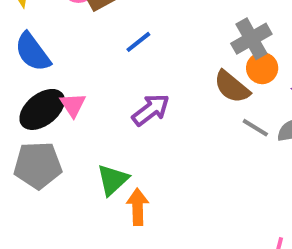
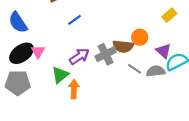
gray cross: (251, 39) -> (106, 54), moved
brown semicircle: (232, 87) -> (123, 46), turned -36
green triangle: (113, 180) -> (60, 75), moved
orange arrow: (138, 207) -> (74, 89), moved

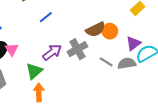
brown semicircle: (123, 46) -> (95, 29), moved, turned -30
purple triangle: (163, 51) -> (133, 43), turned 42
orange arrow: (74, 89) -> (39, 92), moved

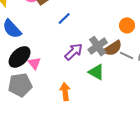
brown semicircle: (95, 29) -> (113, 48), moved
pink triangle: (12, 49) -> (34, 63), moved
green triangle: (34, 71) -> (96, 72), moved, turned -42

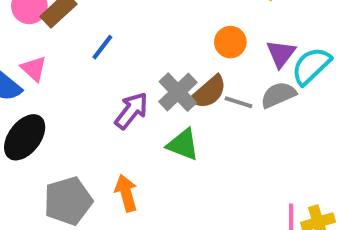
pink triangle: (34, 63) -> (34, 69), moved
gray pentagon: (20, 85) -> (68, 201), moved

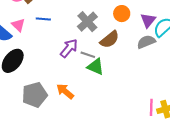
blue line: (102, 47) -> (43, 19), moved, turned 56
gray cross: (178, 92) -> (87, 22), moved
gray line: (238, 102) -> (88, 55), moved
orange arrow: (126, 193) -> (65, 91), turned -36

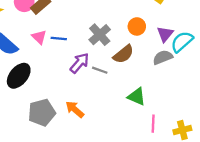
blue line: (43, 19) -> (59, 39), moved
pink triangle: (18, 25) -> (39, 37), moved
green triangle: (96, 67) -> (137, 97), moved
pink line: (151, 107) -> (153, 124), moved

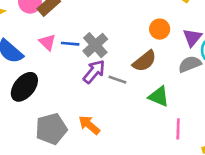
gray cross: (100, 35) -> (95, 45), moved
green triangle: (137, 97) -> (159, 96), moved
pink line: (153, 124) -> (178, 129), moved

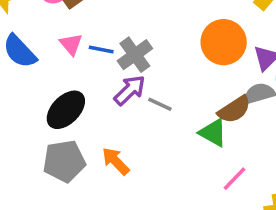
orange circle: (160, 29) -> (224, 42), size x1.6
brown semicircle: (145, 61) -> (234, 109), moved
black ellipse: (24, 87) -> (66, 110), moved
pink line: (178, 129) -> (234, 179), turned 36

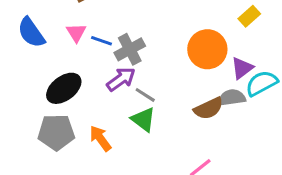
green triangle: (213, 133) -> (143, 120), moved

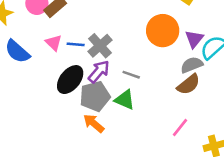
black ellipse: (64, 88) -> (70, 80), moved
gray line: (145, 95) -> (131, 75), moved
brown semicircle: (208, 108) -> (189, 84), moved
gray pentagon: (56, 132) -> (95, 96), moved

